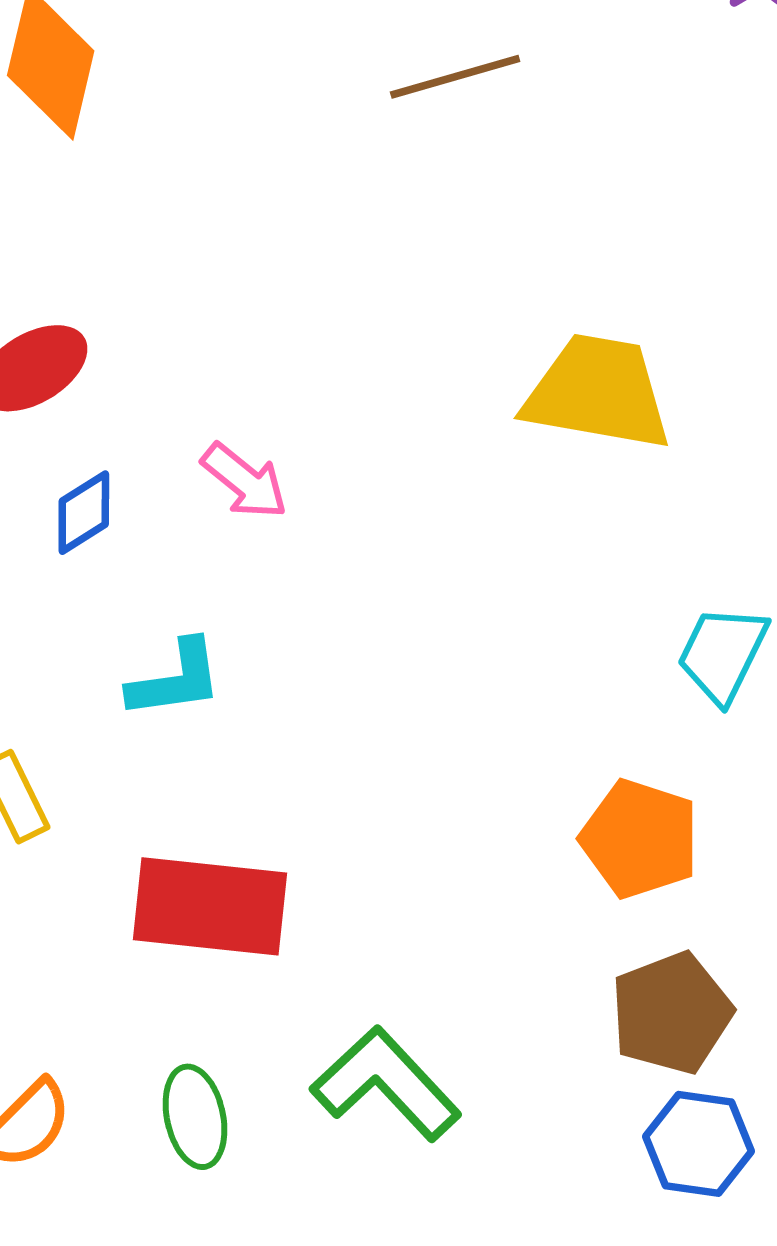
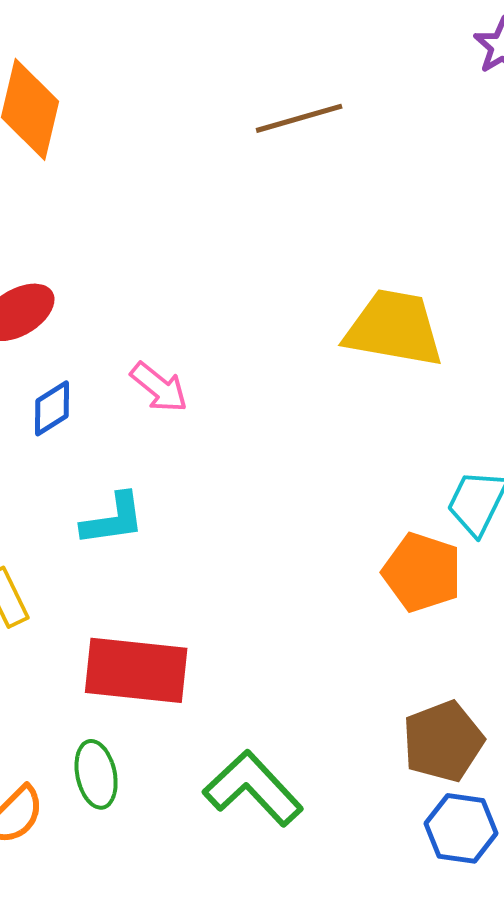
orange pentagon: (640, 839) -> (422, 572), moved
green ellipse: (195, 1117) -> (96, 774), moved

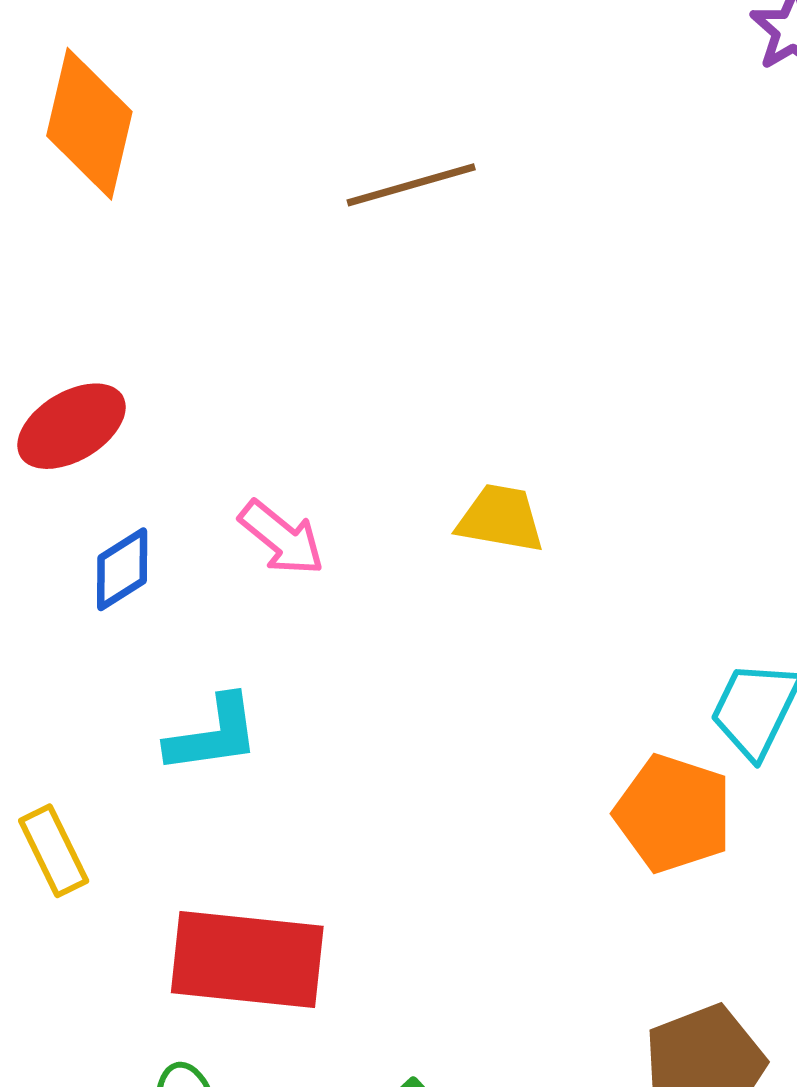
brown line: (299, 118) -> (411, 185), moved
yellow trapezoid: (394, 328) -> (501, 519), moved, size x0.6

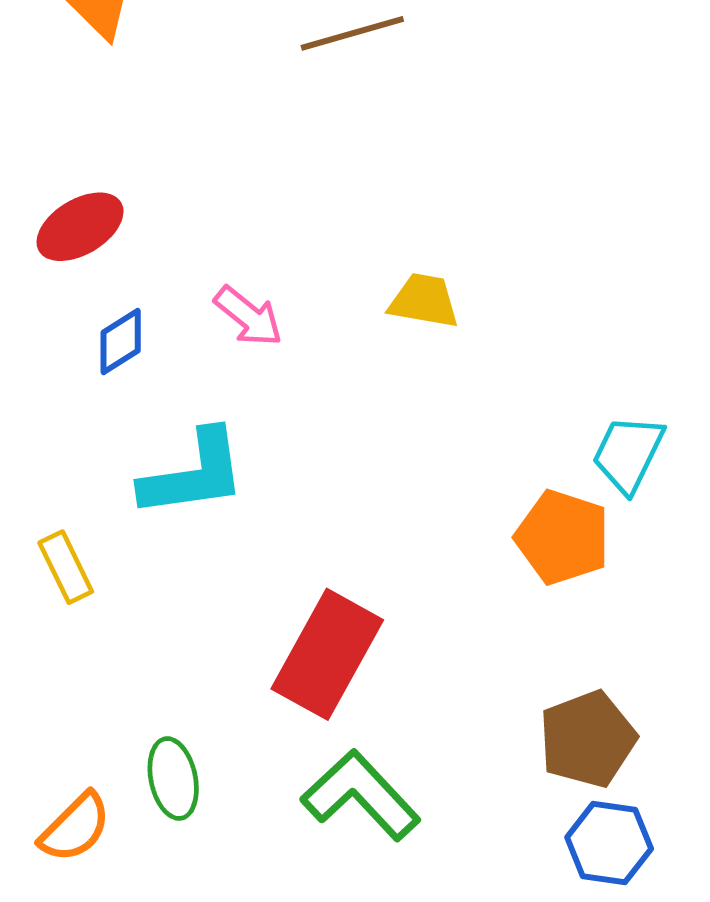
cyan L-shape: (213, 735) -> (193, 474), size x1.4
red rectangle: (247, 959) -> (327, 654), moved, turned -67

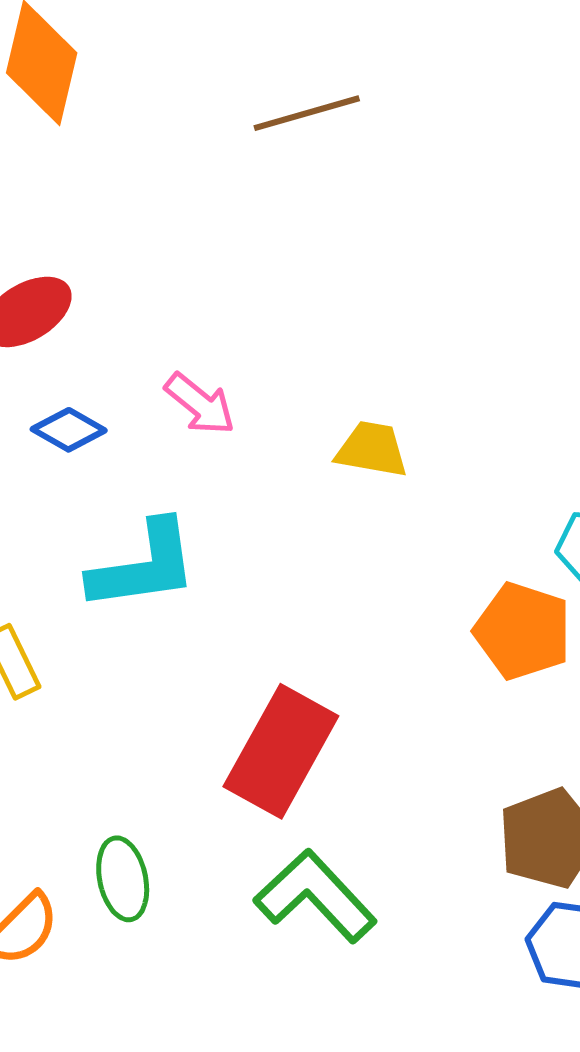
yellow trapezoid: (424, 301) -> (372, 449), moved
blue diamond: (121, 341) -> (69, 430), turned 62

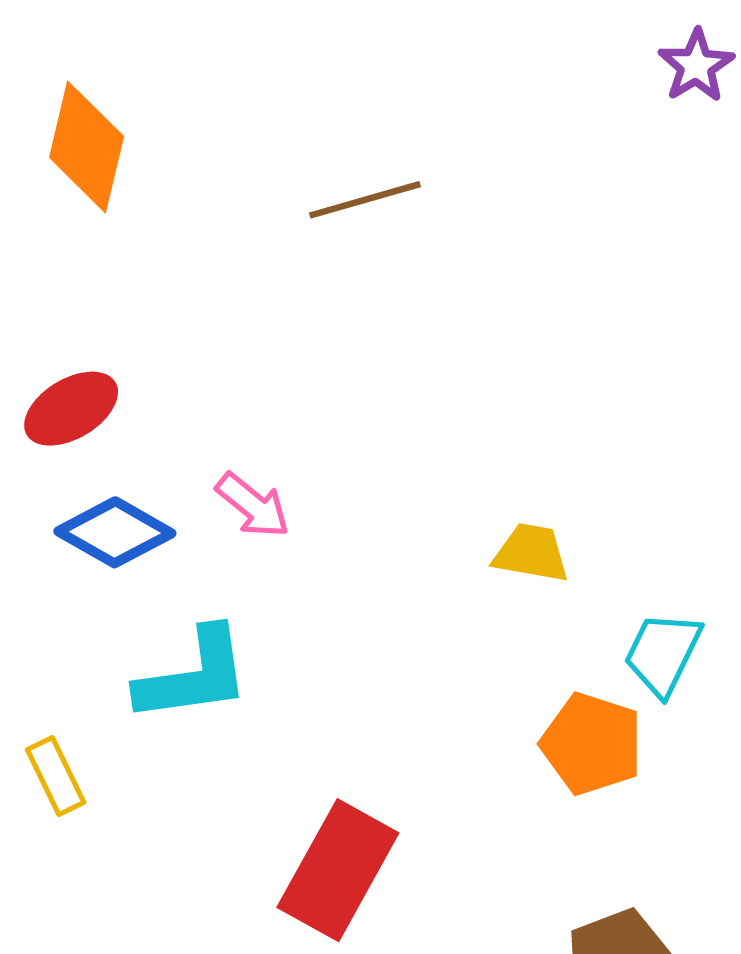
blue diamond: (69, 430) -> (115, 532), size x1.5
yellow trapezoid: (372, 449) -> (531, 553), moved

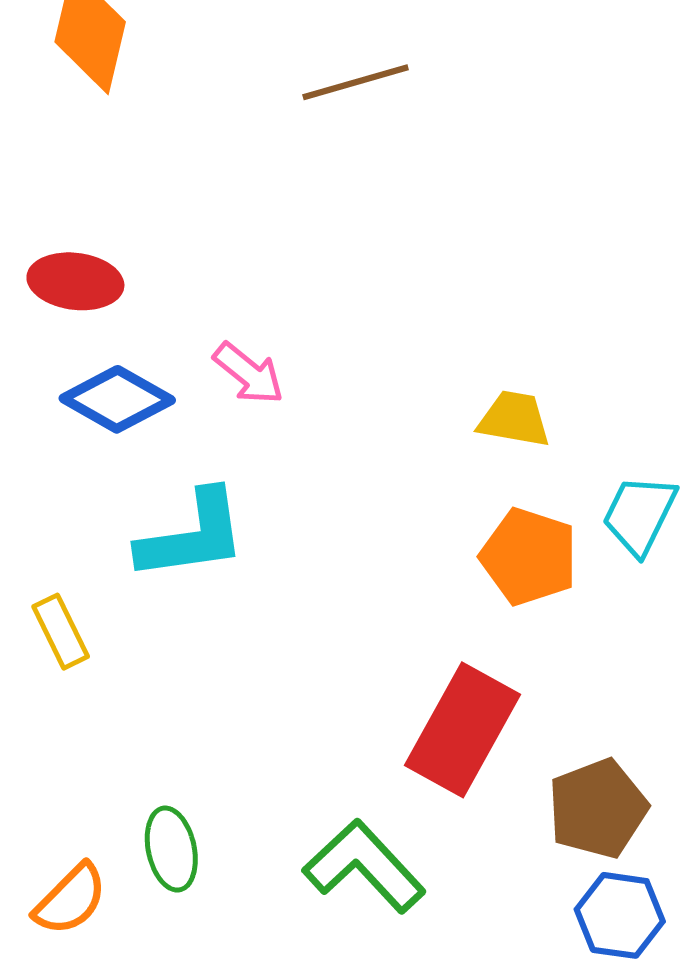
red ellipse: (71, 409) -> (75, 281), turned 38
orange pentagon: (592, 744) -> (529, 557), moved
red rectangle: (338, 870) -> (462, 730), moved

